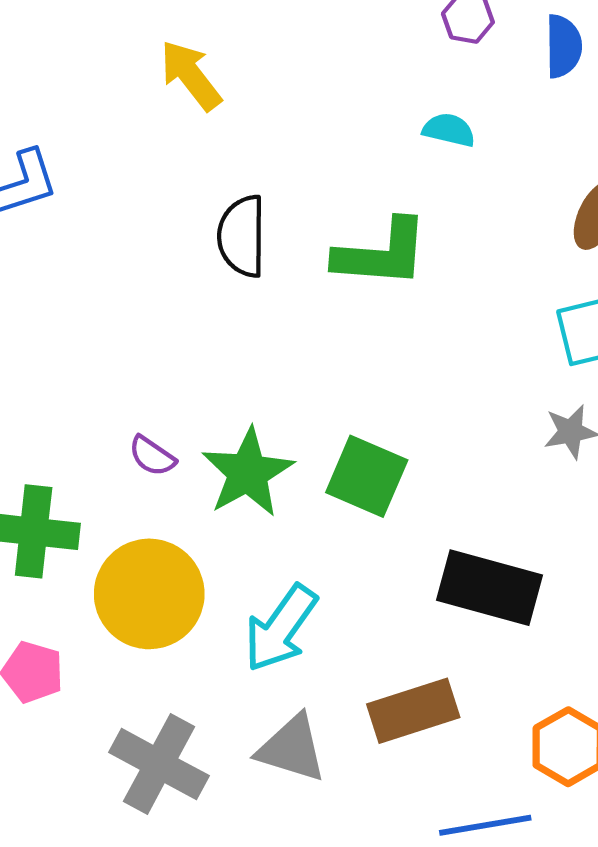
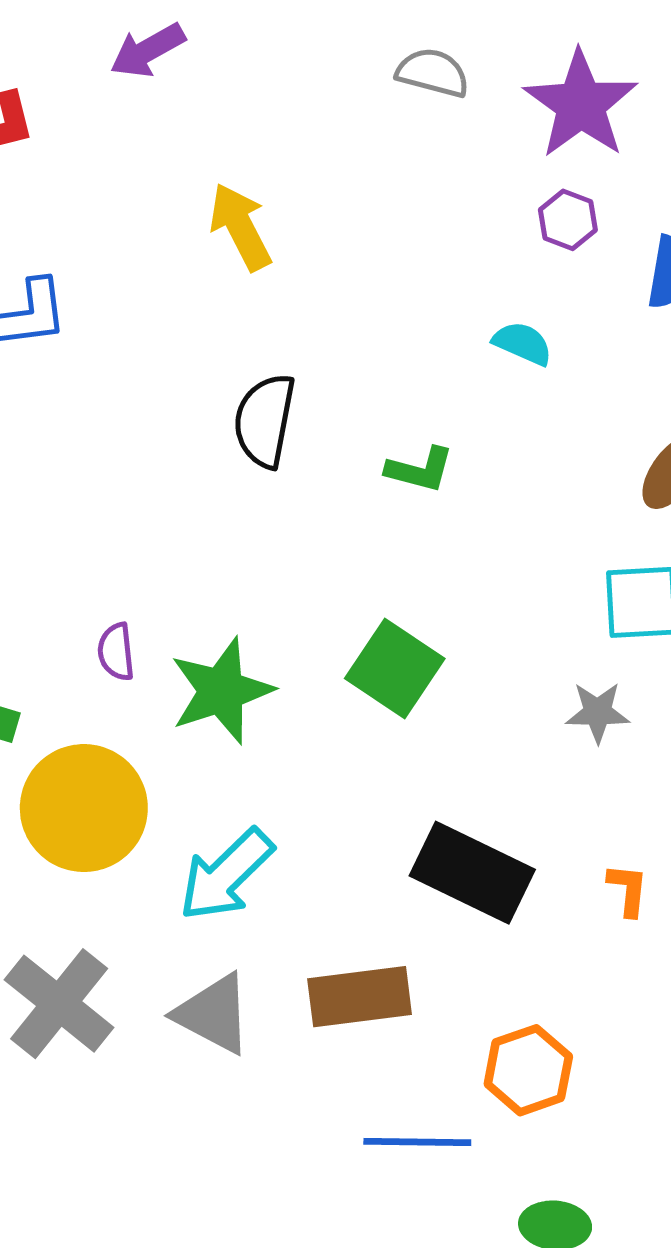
green L-shape: (381, 253) -> (420, 470), size x0.6
purple semicircle: (152, 456) -> (116, 652), turned 39
green square: (367, 476) -> (395, 669), moved

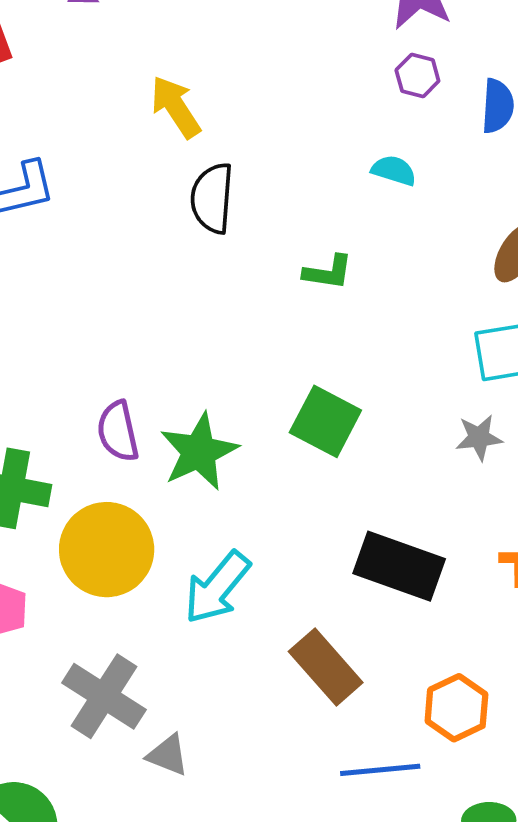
black semicircle: (265, 421) -> (212, 198), moved
purple semicircle: (116, 652) -> (118, 431), size x1.4
brown rectangle: (360, 997) -> (326, 667), turned 62
gray triangle: (213, 1014) -> (168, 755), moved, size x0.7

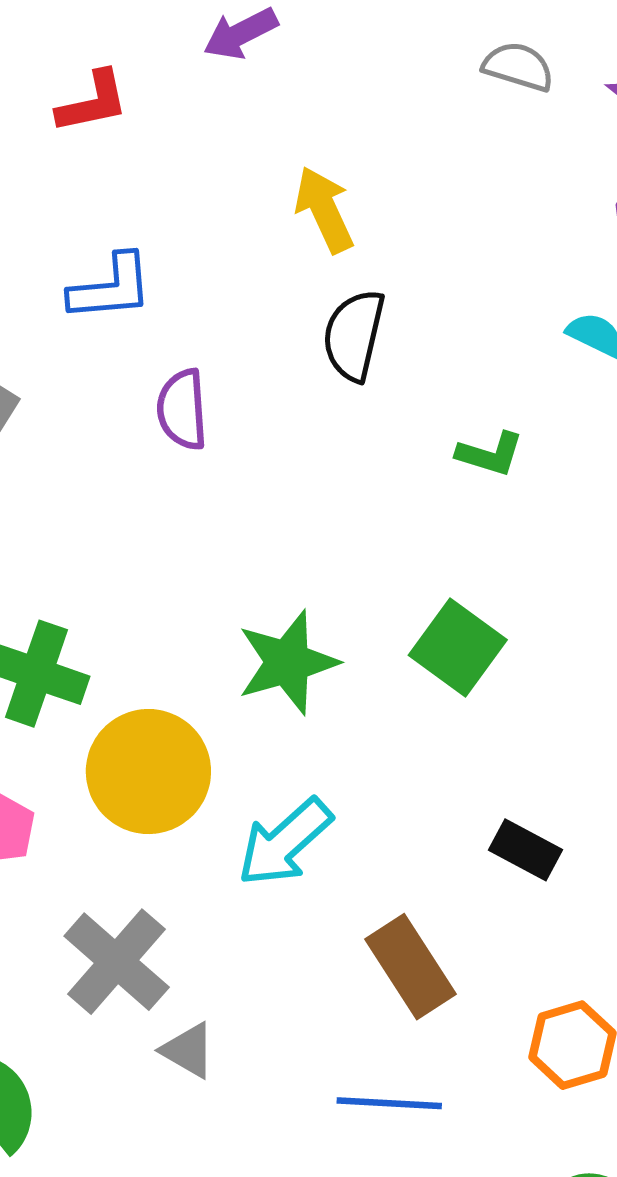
purple semicircle: (118, 431) -> (182, 409), moved
black rectangle: (399, 566) -> (526, 850), size x0.6
blue line: (380, 770) -> (389, 1103), moved

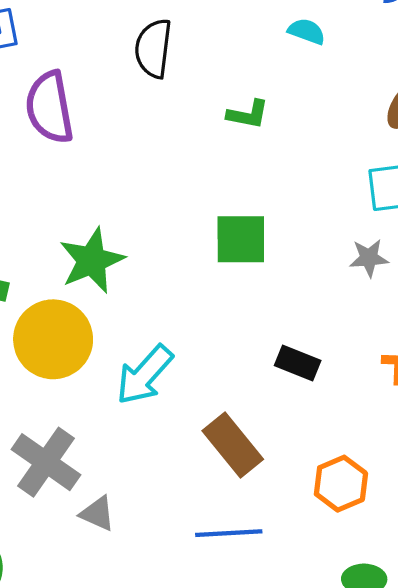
purple semicircle: (182, 409) -> (50, 107), size x1.4
green square: (458, 647) -> (241, 239), turned -30
green star: (287, 662) -> (92, 261), moved

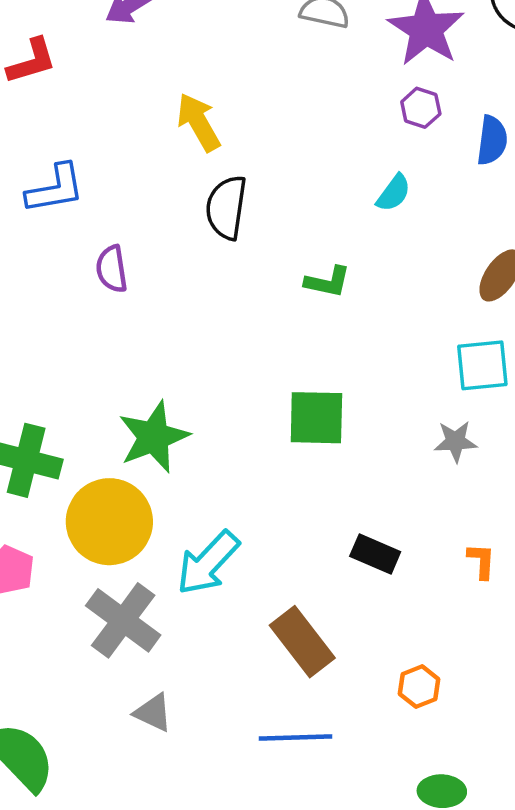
cyan semicircle: (307, 31) -> (394, 193), turned 105
purple semicircle: (50, 107) -> (112, 269), size x0.6
gray cross: (46, 462) -> (123, 620), moved
orange hexagon: (341, 484) -> (419, 687), size x0.7

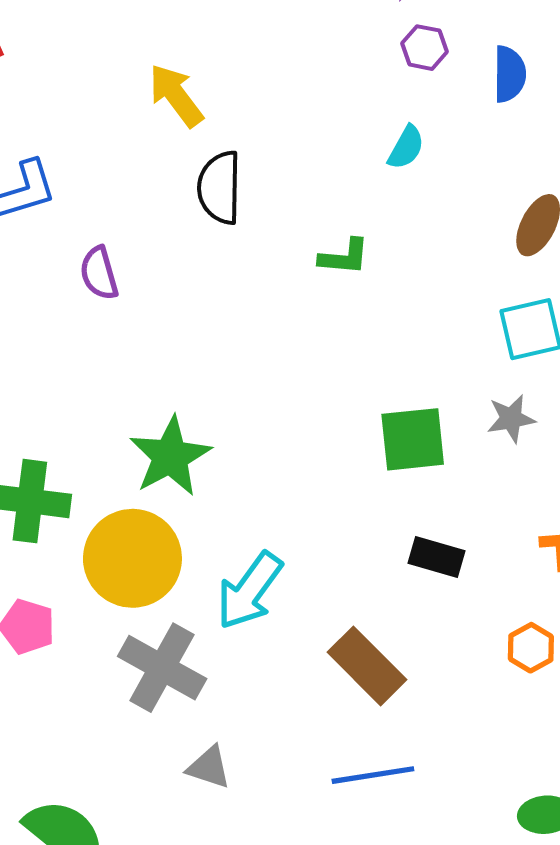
green square: (316, 418) -> (413, 439), moved
orange hexagon: (419, 687) -> (531, 648), moved

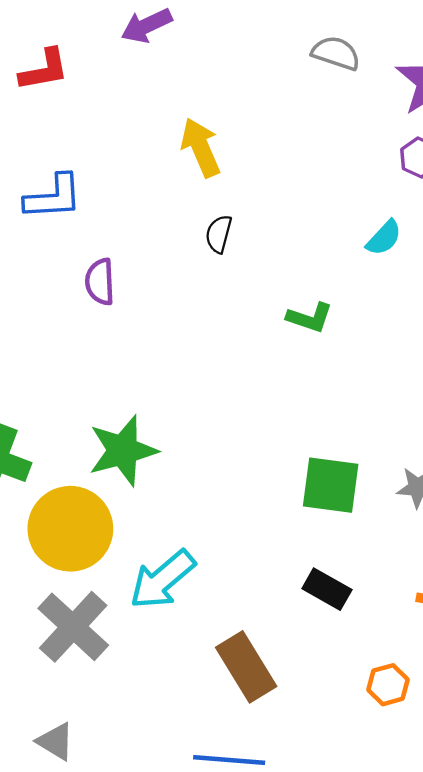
black semicircle: (220, 188) -> (219, 234), size x0.6
gray triangle: (209, 767) -> (56, 741), moved

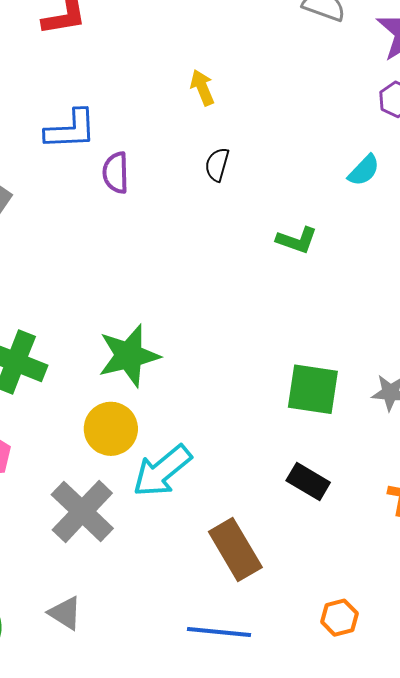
yellow arrow: (201, 148) -> (202, 88), size x0.7
purple semicircle: (100, 282) -> (116, 173), moved
yellow circle: (70, 529) -> (111, 429), moved, size x0.7
orange hexagon: (388, 685) -> (339, 618), moved

